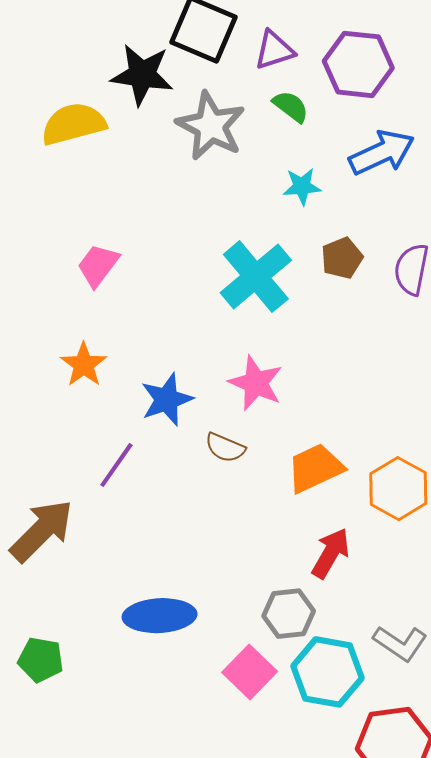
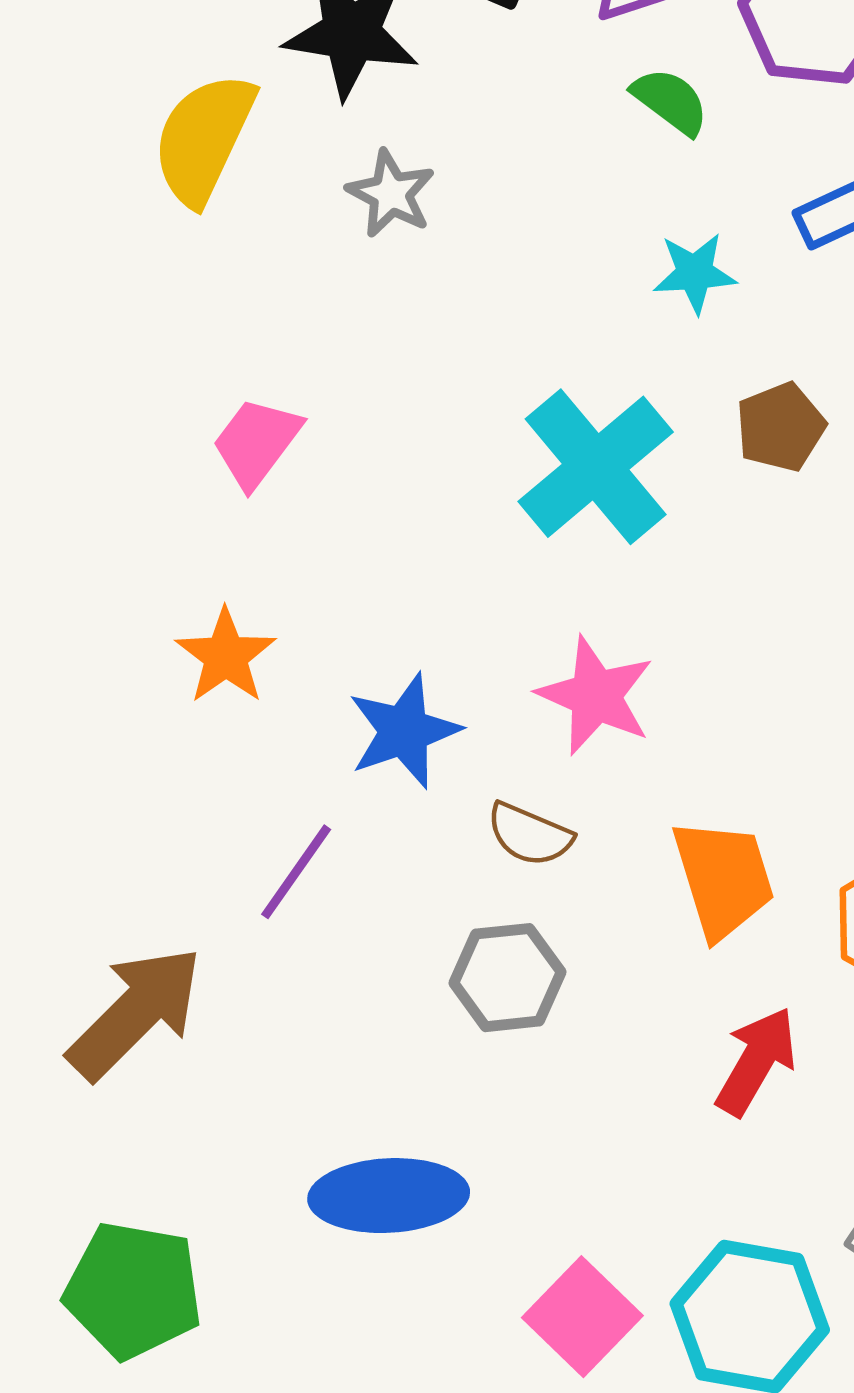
yellow semicircle: (73, 124) -> (204, 139), turned -50
gray star: (211, 126) -> (391, 194), moved, size x0.6
orange trapezoid: (315, 468) -> (723, 878), turned 98
gray hexagon: (289, 614) -> (508, 978), moved
green pentagon: (41, 660) -> (133, 1290), size x1.4

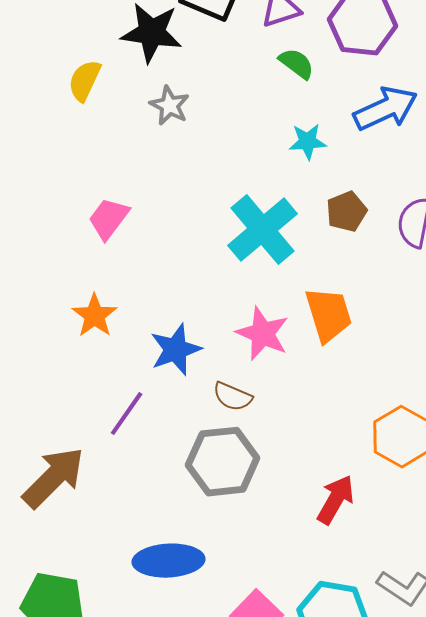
yellow semicircle: (204, 139) -> (85, 81), size x0.7
orange trapezoid: (723, 878) -> (329, 315), moved
gray hexagon: (508, 978) -> (223, 462), size x1.4

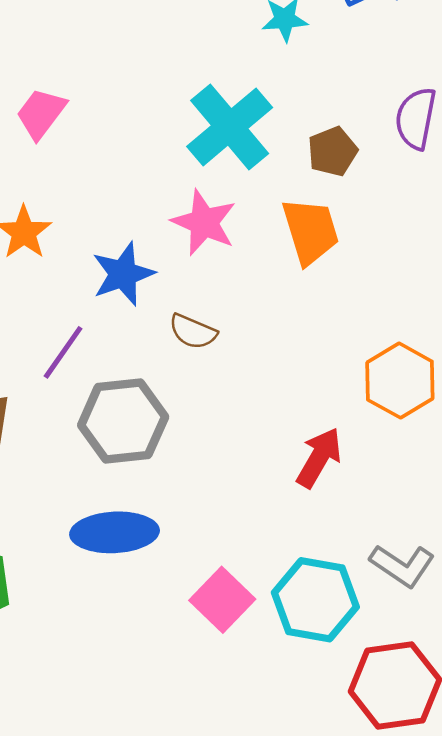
brown pentagon: (347, 212) -> (333, 151), moved
pink star: (263, 334) -> (204, 223), moved
gray hexagon: (223, 462) -> (123, 421), moved

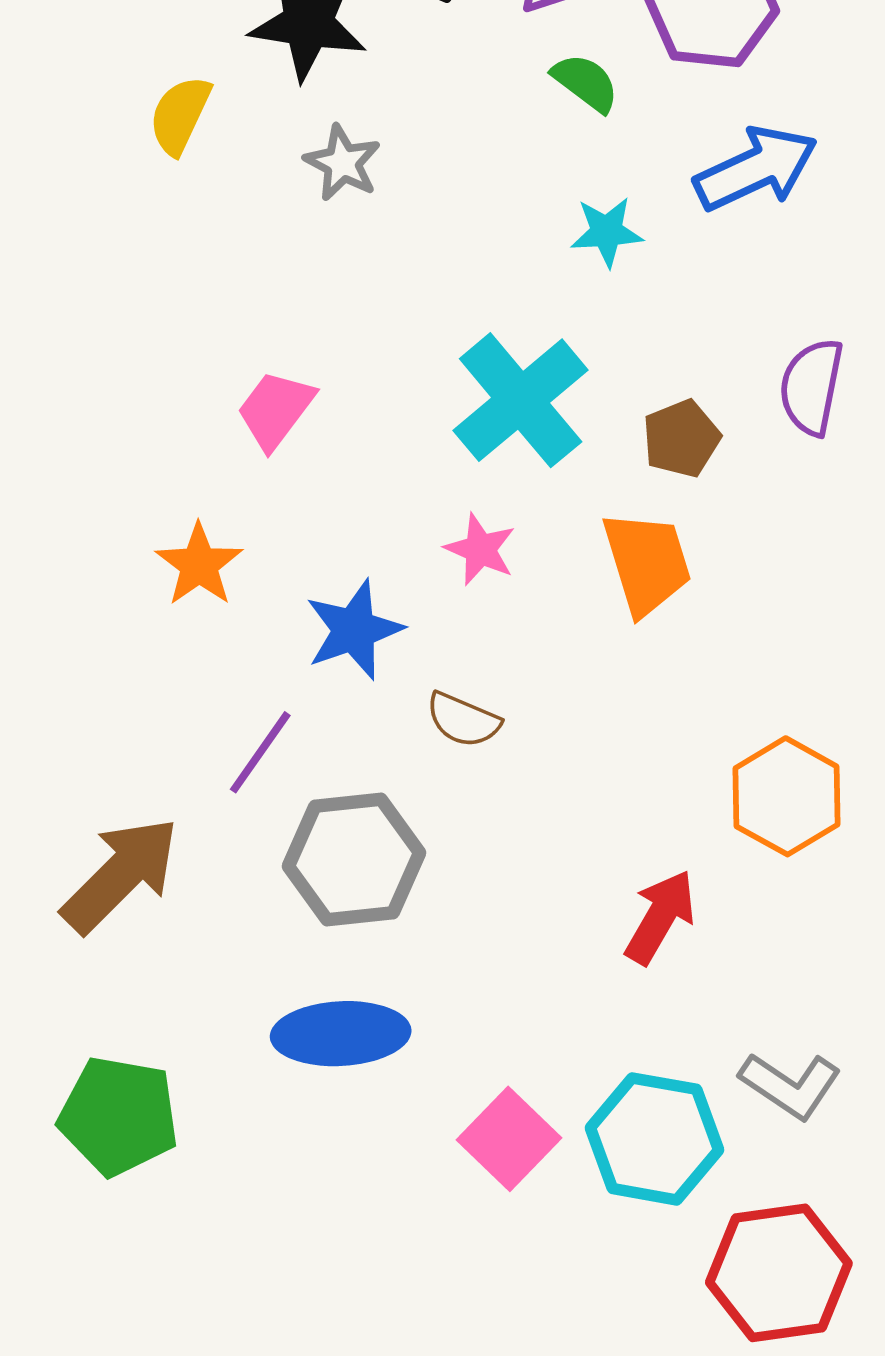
pink trapezoid: (41, 114) -> (276, 410), moved
pink star: (204, 223) -> (480, 549), size x0.7

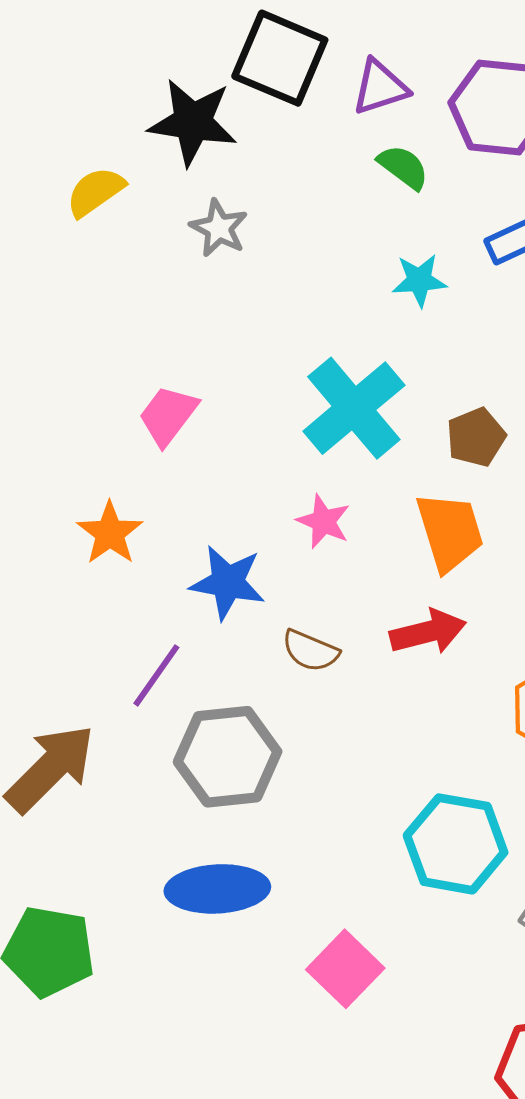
yellow semicircle: (180, 115) -> (95, 192), turned 30
blue star: (354, 630) -> (228, 582), turned 30
red arrow: (660, 917) -> (428, 632), moved, turned 46
cyan hexagon: (654, 1139) -> (456, 844), moved

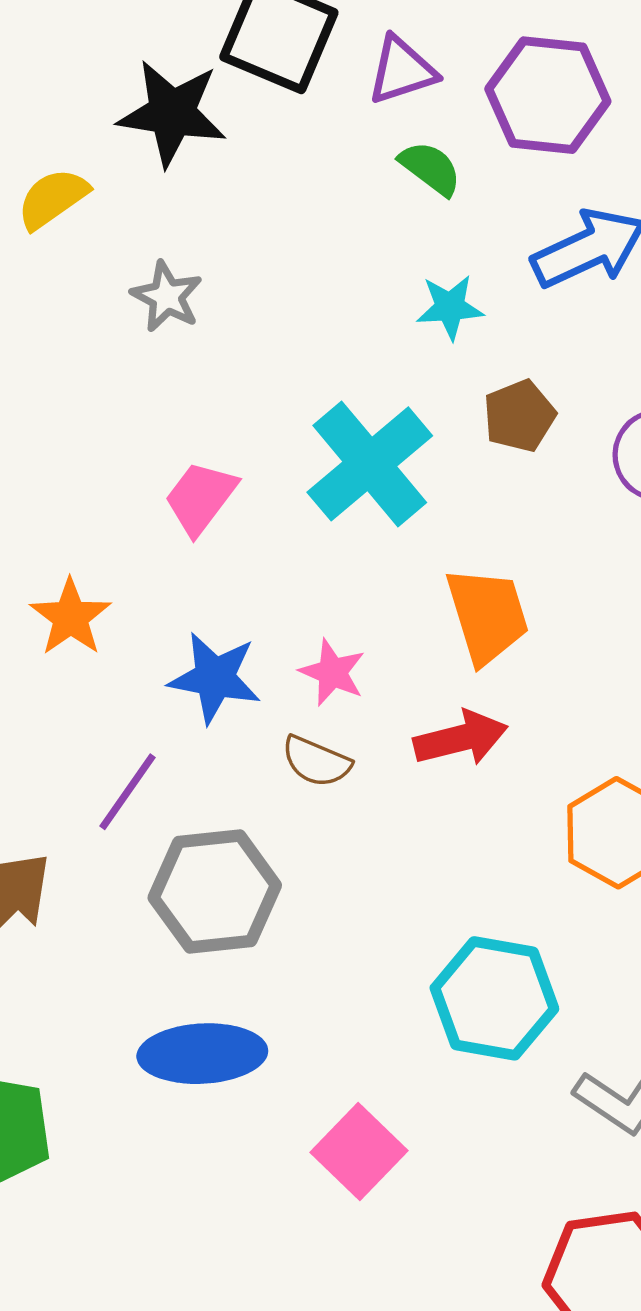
gray star: (219, 228) -> (167, 297), moved
pink trapezoid: (168, 415) -> (201, 498), moved
brown pentagon: (476, 437) -> (519, 416), moved
pink star: (323, 521) -> (332, 672), moved

